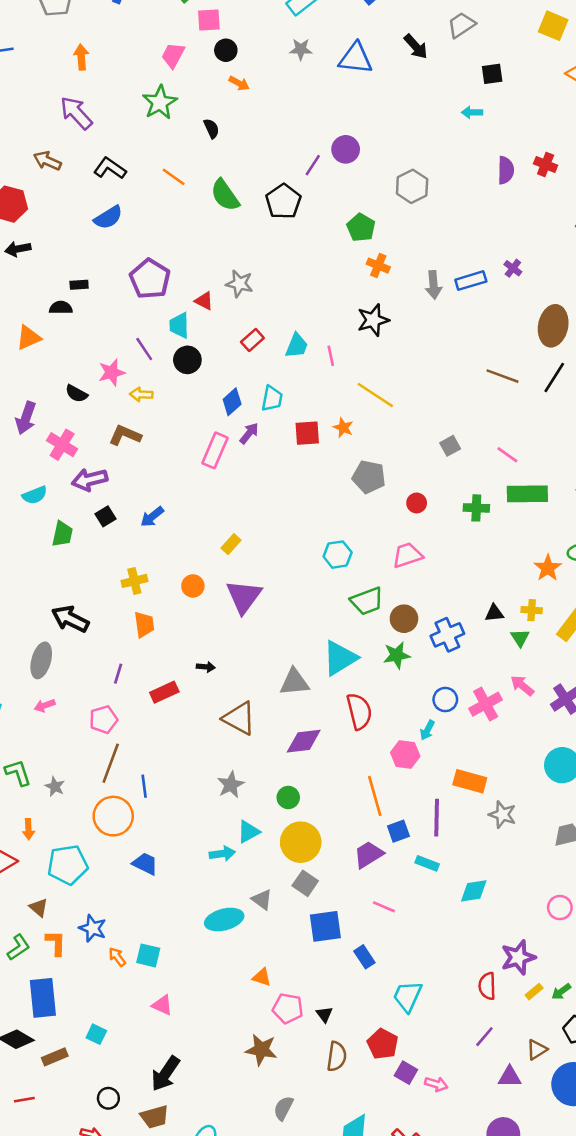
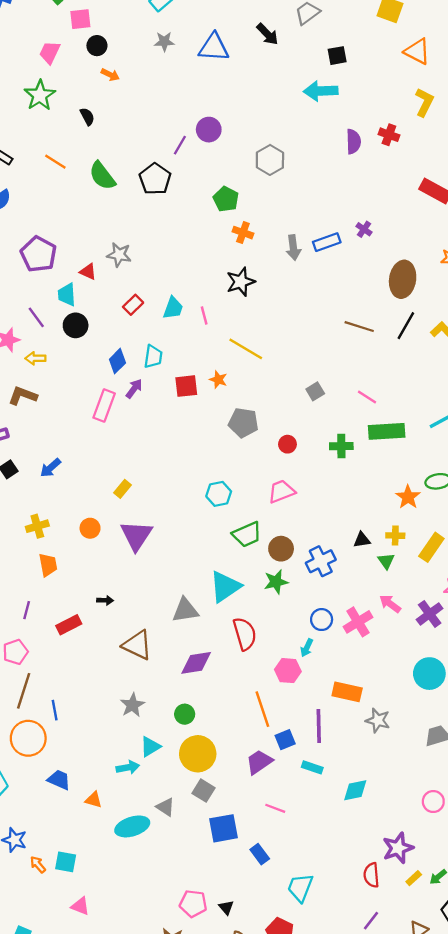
cyan arrow: (472, 112) -> (321, 91), size x1.8
orange triangle: (262, 977) -> (94, 800), moved

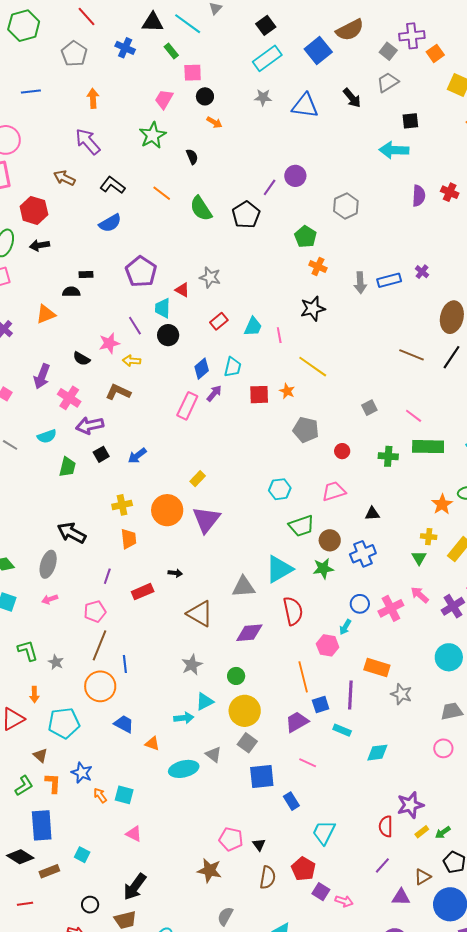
orange circle: (90, 528) -> (167, 510), size x1.8
black triangle: (362, 540) -> (372, 514), moved
pink circle: (433, 802) -> (443, 748), moved

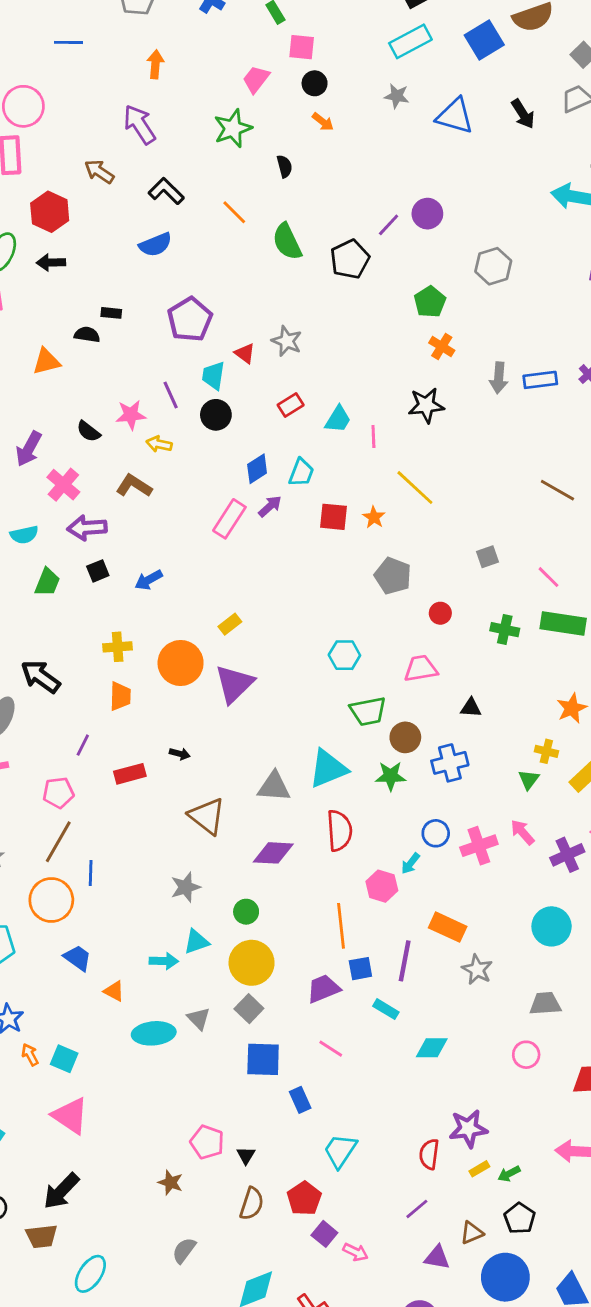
pink triangle: (134, 834) -> (70, 1116), size x1.6
brown star: (209, 870) -> (171, 1182), size x0.7

